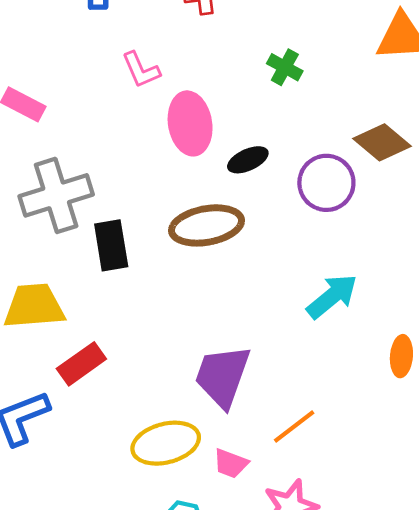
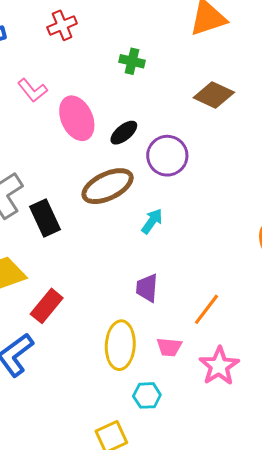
purple circle: (326, 183) -> (167, 156), moved
cyan arrow: (332, 296) -> (152, 221), moved, size x0.7
purple trapezoid: (222, 376) -> (147, 288), size x0.6
yellow ellipse: (166, 443) -> (120, 345), turned -57

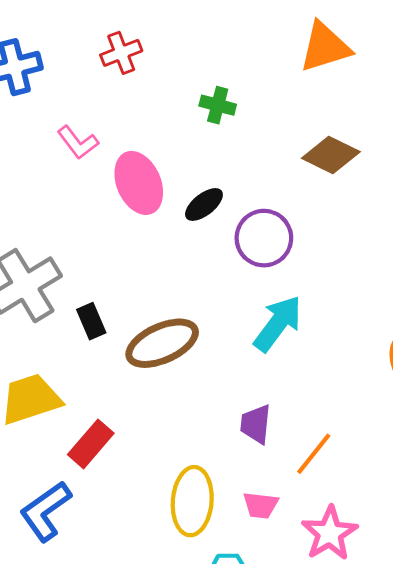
brown ellipse: (108, 186) -> (162, 343), moved
black rectangle: (45, 218) -> (91, 321), size x0.7
cyan arrow: (152, 221) -> (278, 324), moved, size x1.6
purple trapezoid: (147, 288) -> (256, 424), moved

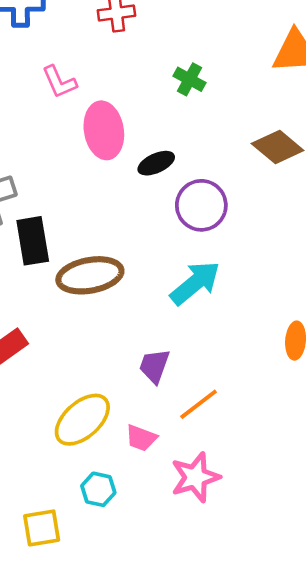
black rectangle: (91, 321) -> (33, 241), size x1.5
yellow ellipse: (192, 501) -> (82, 420), turned 30

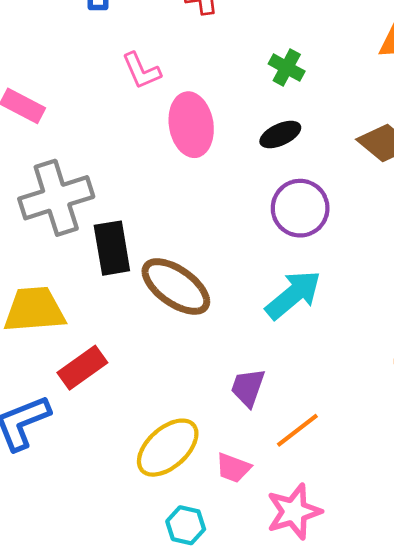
black ellipse: (156, 163) -> (280, 135), moved
brown ellipse: (90, 275) -> (176, 286), turned 46

